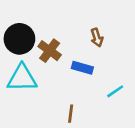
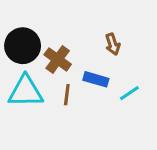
cyan line: (115, 91) -> (129, 93), moved
brown line: (71, 114) -> (67, 95), moved

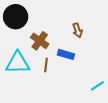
black circle: (23, 46) -> (16, 17), moved
cyan line: (129, 93) -> (97, 86), moved

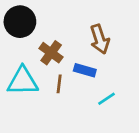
brown arrow: (77, 30) -> (100, 39), size x1.5
cyan line: (97, 86) -> (106, 99), moved

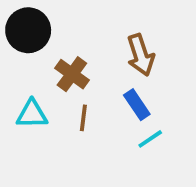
blue rectangle: (85, 70) -> (137, 105), moved, turned 40
cyan triangle: (23, 81) -> (32, 114), size x0.7

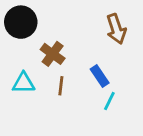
brown arrow: (141, 55) -> (116, 29), moved
cyan line: (150, 139) -> (109, 101), turned -30

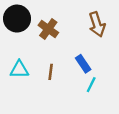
brown cross: (53, 54) -> (48, 29), moved

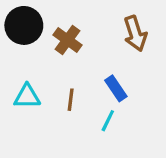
cyan line: (91, 85) -> (108, 121), moved

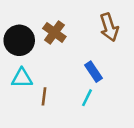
black circle: (24, 25) -> (19, 40), moved
brown line: (71, 100) -> (44, 96), moved

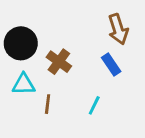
brown cross: (54, 32) -> (59, 62), moved
blue rectangle: (94, 72) -> (111, 65), moved

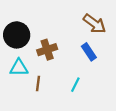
brown arrow: (118, 29) -> (95, 24), turned -35
brown cross: (59, 62) -> (47, 50), turned 36

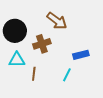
brown arrow: (95, 24) -> (57, 21), moved
blue rectangle: (89, 52) -> (81, 55), moved, turned -70

